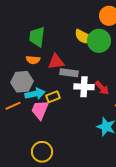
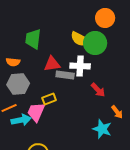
orange semicircle: (33, 60) -> (13, 62), moved
white cross: (84, 87) -> (80, 66), moved
cyan arrow: (35, 94) -> (21, 120), moved

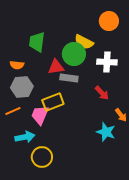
green circle: (95, 43) -> (74, 54), moved
white cross: (80, 66) -> (107, 62), moved
yellow rectangle: (49, 99) -> (53, 102), size x1.5
cyan arrow: (21, 120) -> (25, 137), moved

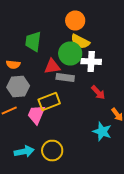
orange circle: (109, 21) -> (75, 20), moved
white cross: (107, 62) -> (91, 62), moved
cyan arrow: (25, 137) -> (24, 152), moved
yellow circle: (42, 157) -> (52, 150), moved

